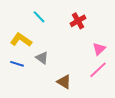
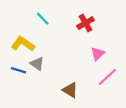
pink triangle: (99, 49) -> (98, 54), moved
gray triangle: (42, 58) -> (37, 64), moved

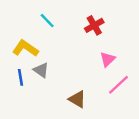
blue line: (18, 70) -> (21, 77), turned 64

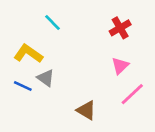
red cross: (94, 25) -> (120, 28), moved
blue line: (21, 77) -> (23, 86), turned -56

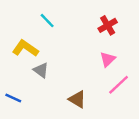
blue line: (23, 86) -> (13, 98), moved

